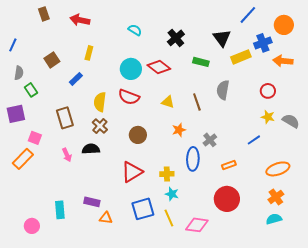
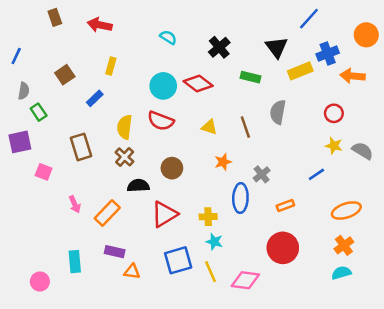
orange circle: (284, 25) -> (366, 35), moved
black semicircle: (91, 149) -> (138, 186), moved
pink arrow: (67, 155) -> (75, 204), moved
orange rectangle: (23, 159) -> (107, 213), moved

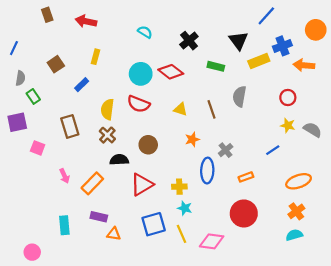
pink circle: (40, 281) -> (32, 252), moved

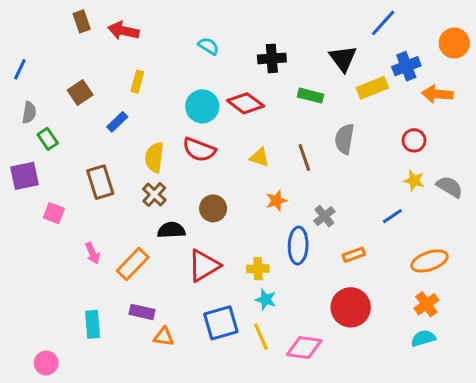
brown rectangle: (47, 15) -> (82, 21), moved
black cross: (189, 41) -> (272, 58), turned 36

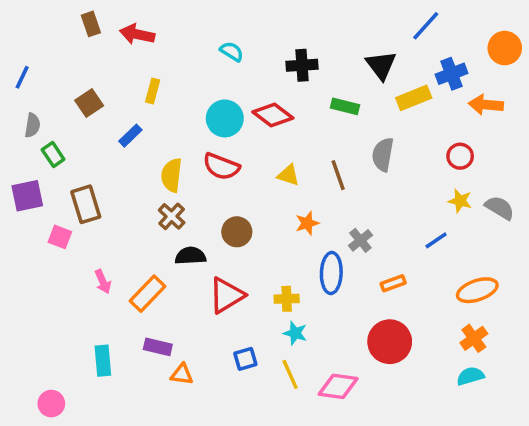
brown rectangle: (100, 182) -> (86, 204), moved
blue square: (221, 323) -> (245, 359), size x0.6

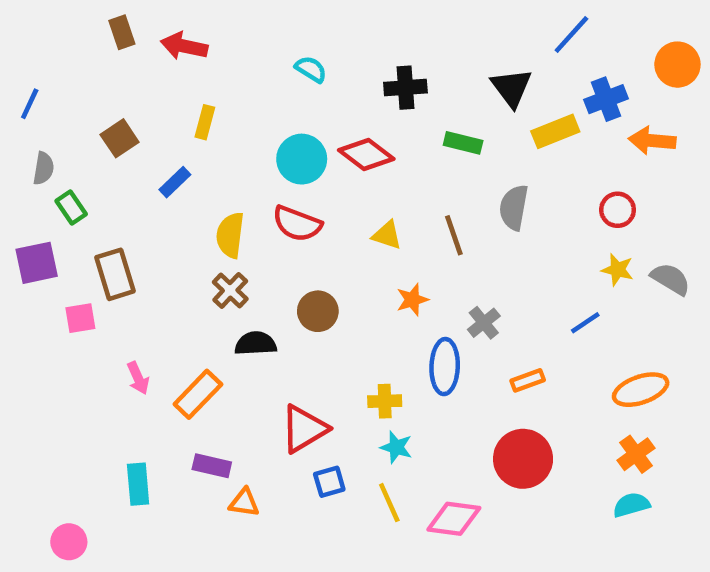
pink square: (60, 237) -> (80, 318), turned -30
red triangle: (227, 295) -> (304, 429), moved

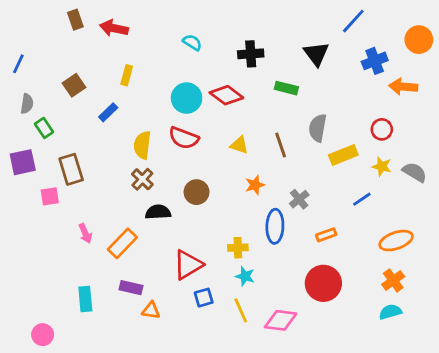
yellow rectangle: (555, 131) -> (343, 155), moved

